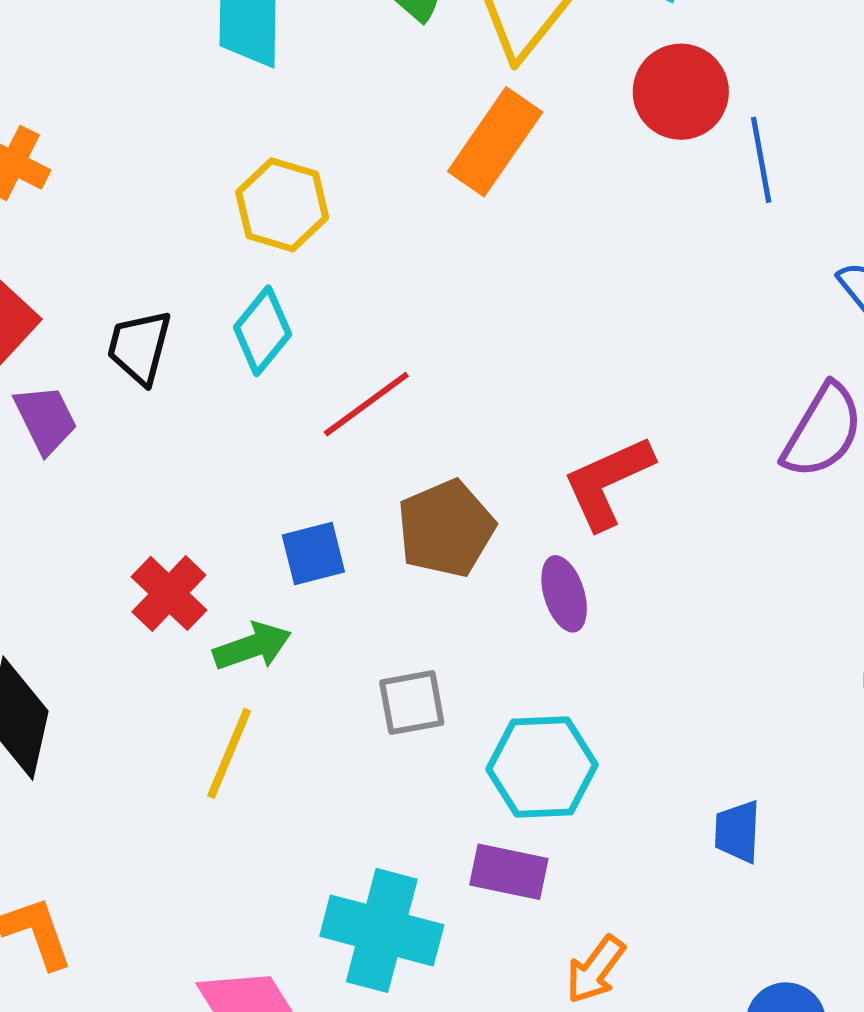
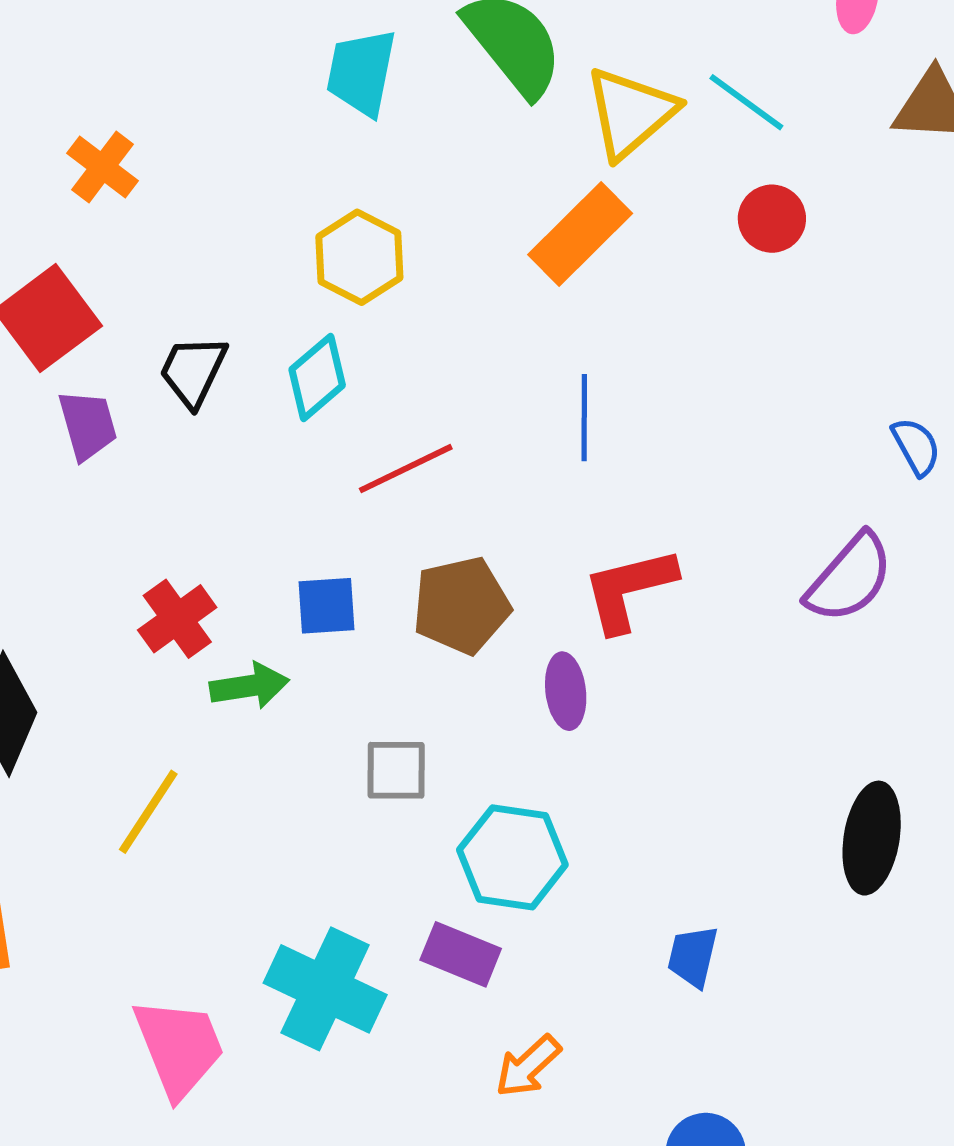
red circle: (681, 92) -> (772, 219), size x0.7
blue line: (761, 160) -> (584, 418), moved
yellow line: (229, 753) -> (148, 812), moved

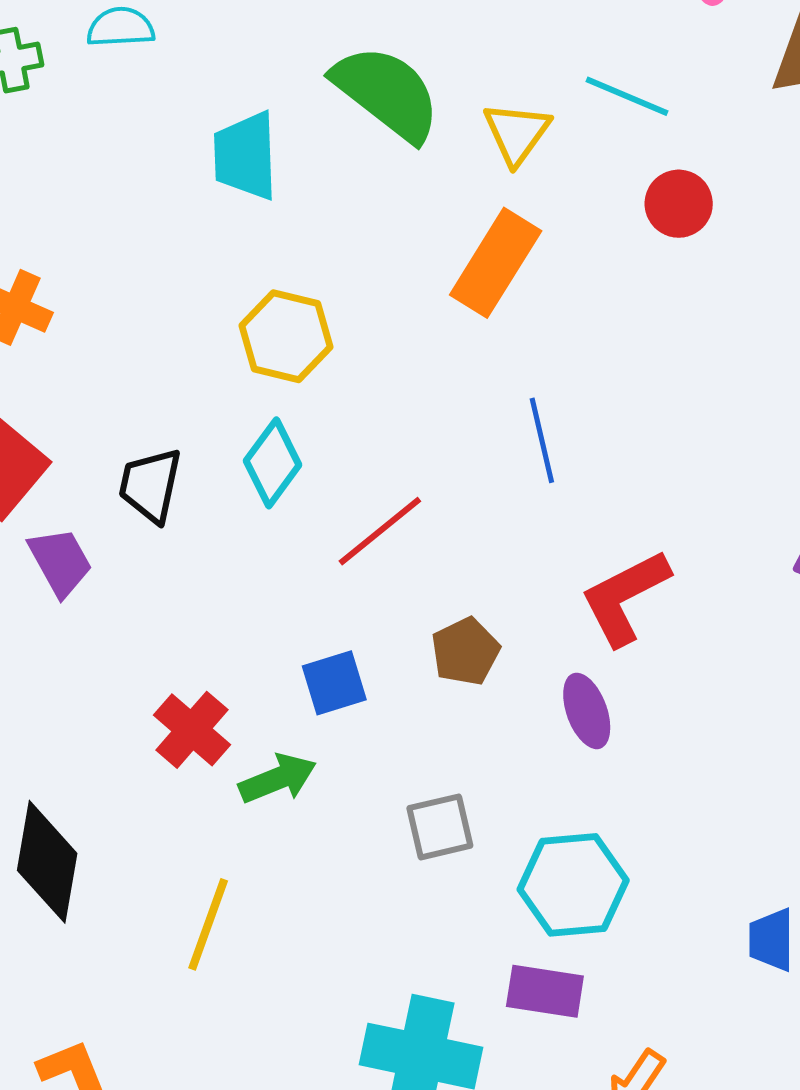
yellow triangle: (631, 113) -> (517, 133), size x0.7
brown pentagon: (461, 605) -> (465, 651), size x0.7

